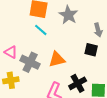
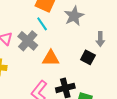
gray cross: (30, 62) -> (28, 41), moved

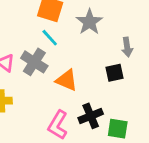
black square: (88, 57) -> (114, 73), turned -32
orange triangle: (51, 58) -> (67, 80), turned 30

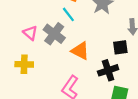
black cross: (91, 116) -> (108, 70), moved

